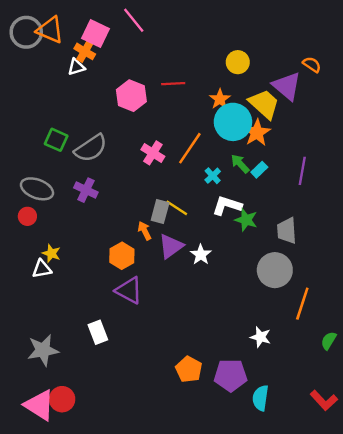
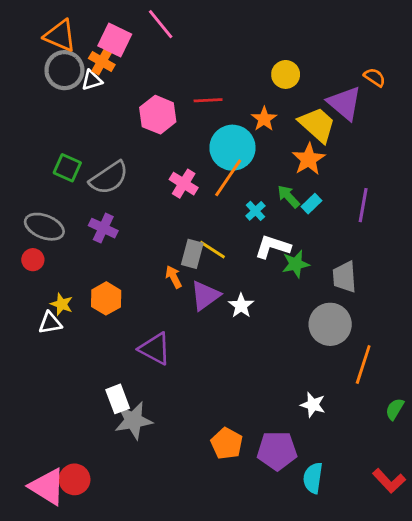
gray circle: (26, 32) -> (64, 70), moved
cyan circle: (233, 122) -> (232, 148), moved
green star: (246, 220) -> (296, 264), turned -30
orange hexagon: (122, 256) -> (106, 298), moved
gray star: (43, 350) -> (133, 421), moved

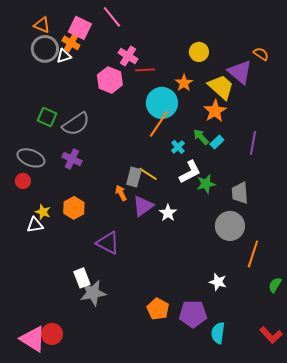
orange triangle: (60, 36) -> (42, 25), size x0.7
pink cross: (184, 184) -> (128, 56), moved
white L-shape: (273, 247) -> (190, 172), turned 135

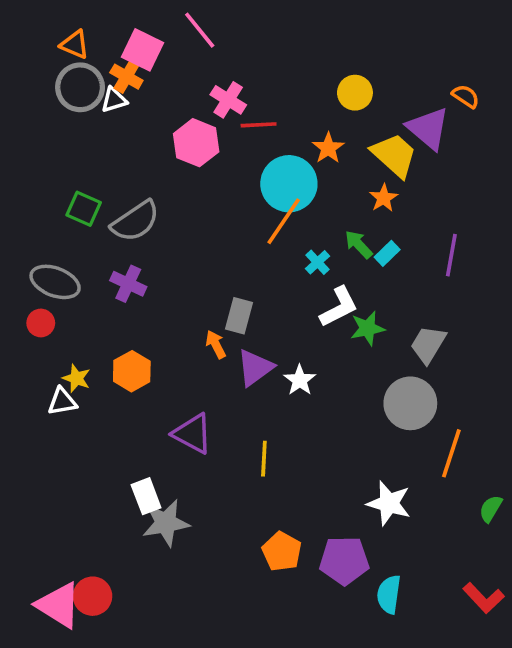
orange star: (215, 111) -> (384, 198), size x0.7
yellow line: (148, 174) -> (264, 459), moved, turned 60
gray trapezoid: (240, 193) -> (428, 344), turned 35
white star: (218, 282) -> (389, 503), size x1.4

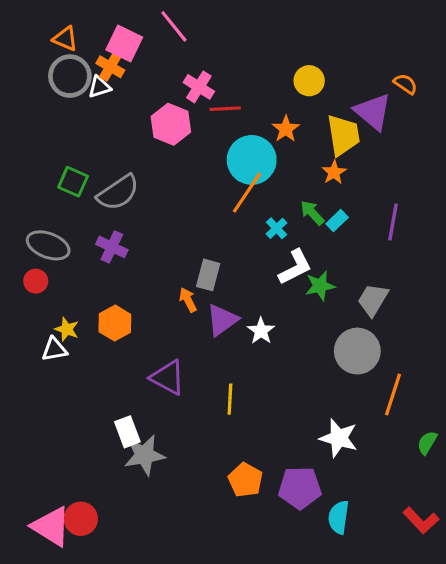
yellow trapezoid: (394, 155) -> (343, 135), turned 39

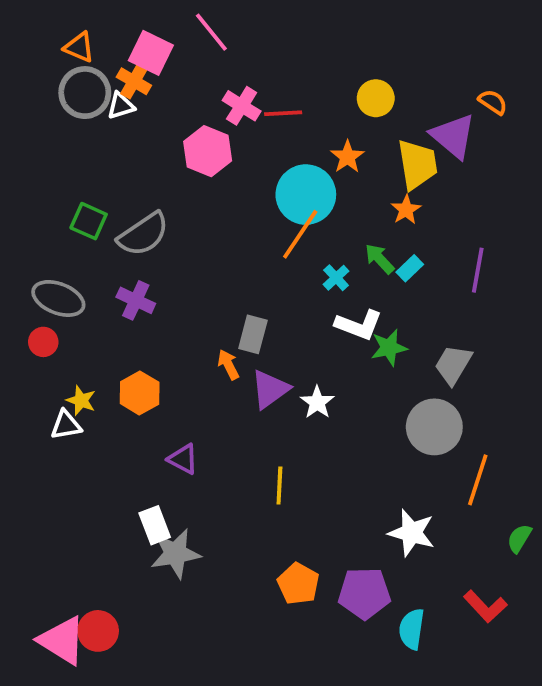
red line: (225, 109) -> (283, 113), moved
white L-shape: (295, 267) -> (359, 325), turned 48
purple triangle: (168, 377) -> (183, 459), moved, size x0.7
red L-shape: (421, 520) -> (485, 606), moved

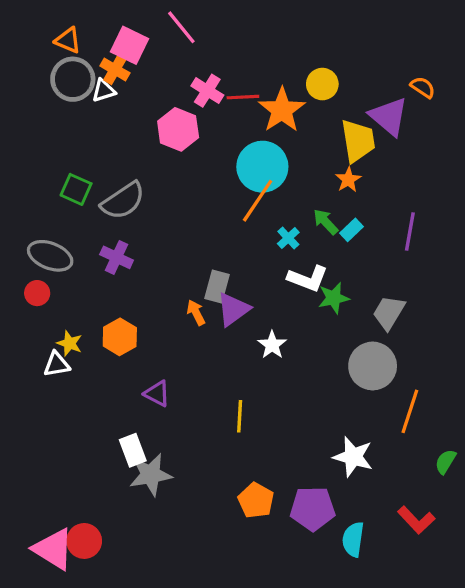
orange star: (347, 157) -> (282, 110), moved, size x1.6
purple triangle: (270, 389) -> (233, 309), moved

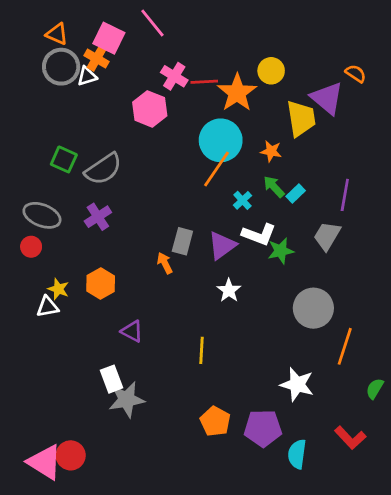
orange star: (348, 180) -> (271, 151), moved, turned -30
purple cross: (117, 257) -> (98, 217), turned 32
purple triangle: (233, 309) -> (222, 245), moved
gray trapezoid: (389, 313) -> (327, 236), moved

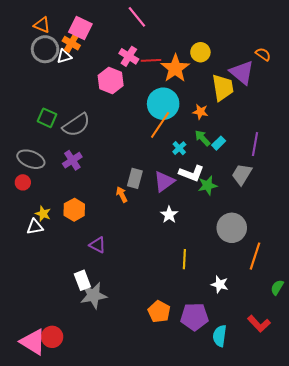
pink line: (152, 23) -> (137, 17), moved
yellow line: (202, 350) -> (184, 259), moved
white star: (297, 384) -> (220, 284), size x0.7

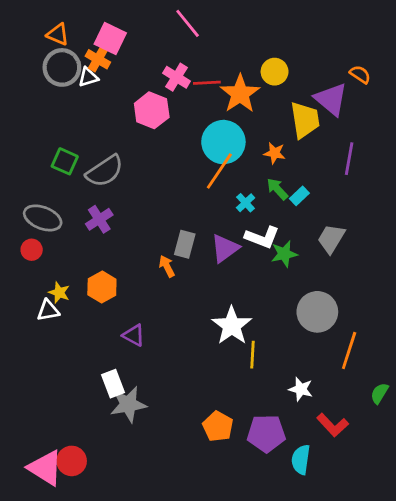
purple line: (255, 144) -> (349, 159), moved
white star: (169, 215) -> (232, 326), moved, size x1.6
red L-shape: (259, 324) -> (333, 425), moved

